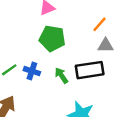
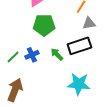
blue cross: (32, 71) -> (32, 55), turned -32

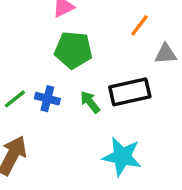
gray triangle: (89, 23) -> (166, 54), moved
blue cross: (32, 55) -> (47, 99), turned 32

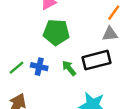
orange line: (139, 25) -> (114, 13), moved
gray triangle: (166, 54) -> (110, 34), moved

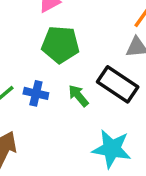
black rectangle: (97, 60) -> (118, 84), turned 48

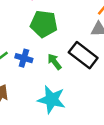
cyan star: (112, 149) -> (52, 100), moved

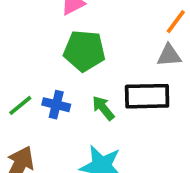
black rectangle: (83, 55) -> (147, 96), turned -36

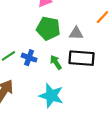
gray triangle: (169, 55) -> (76, 33), moved

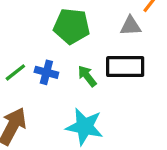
gray triangle: (76, 33) -> (131, 26), moved

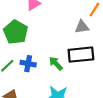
green pentagon: (72, 26) -> (16, 32), moved, turned 30

